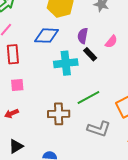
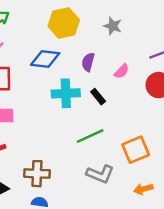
black rectangle: (90, 54) -> (98, 97), moved
brown cross: (59, 114) -> (37, 174), moved

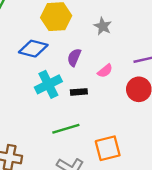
cyan cross: (66, 93) -> (48, 84), turned -32
black rectangle: (98, 97) -> (79, 92), turned -63

